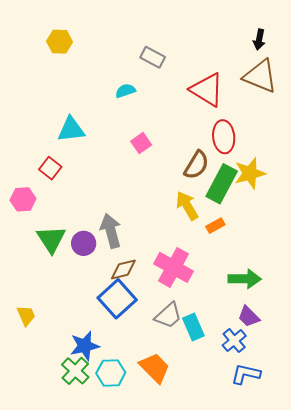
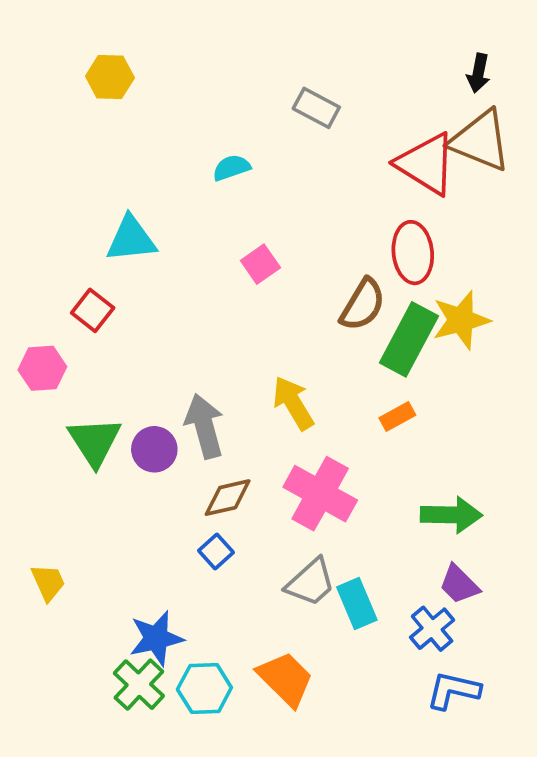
gray rectangle: (153, 57) -> (316, 108), moved
red triangle: (207, 90) -> (426, 164), moved
yellow arrow: (187, 206) -> (293, 403), moved
blue square: (117, 299) -> (216, 552), size x0.5

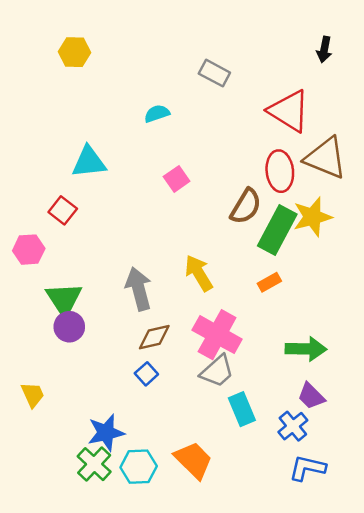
brown triangle: (480, 141) -> (326, 158), moved
purple circle: (154, 449) -> (69, 327), moved
gray trapezoid: (311, 582) -> (217, 371), moved

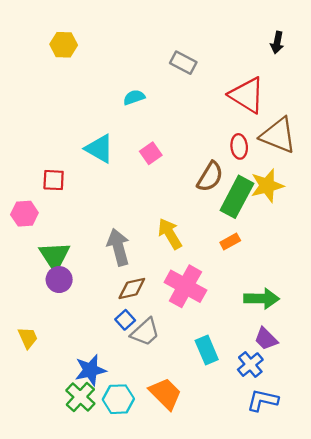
cyan triangle: (89, 162) -> (99, 149), moved, turned 36
red ellipse: (280, 171) -> (239, 146), size x0.7
red square: (63, 210) -> (54, 180), turned -35
gray trapezoid: (217, 371) -> (145, 332), moved

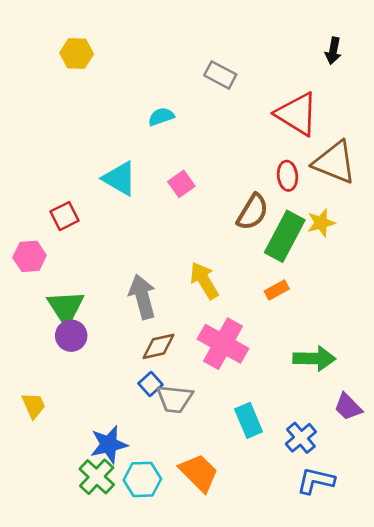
red square: (54, 180) -> (64, 216), turned -30
yellow star: (267, 186) -> (321, 223), size x0.7
gray trapezoid: (145, 332) -> (175, 399), turned 48
purple trapezoid: (266, 339) -> (348, 407), moved

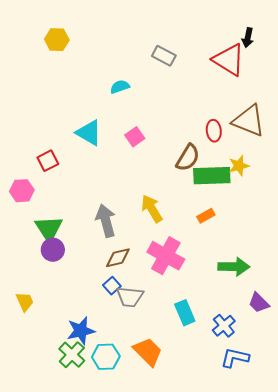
red triangle: (297, 114) -> (229, 60), moved
green rectangle: (285, 236) -> (212, 176), turned 60

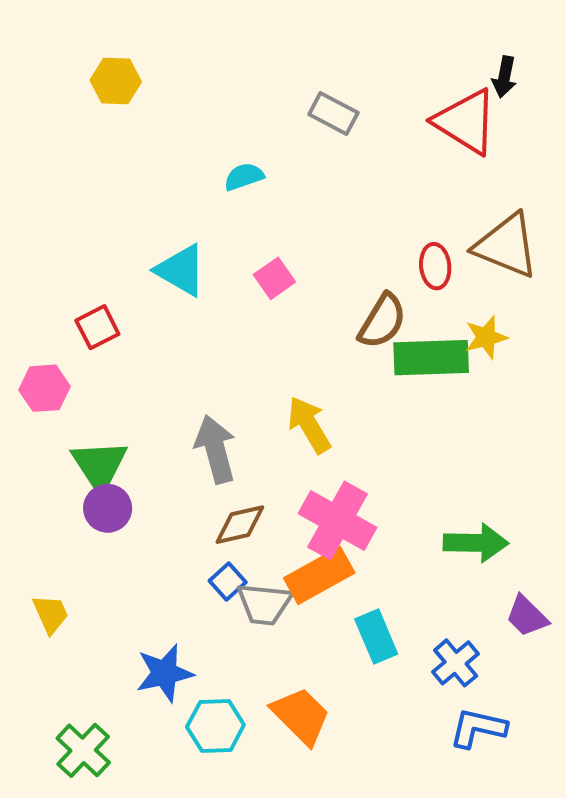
orange rectangle: (206, 216) -> (319, 575), moved, size x1.8
green cross: (72, 355) -> (83, 750), moved

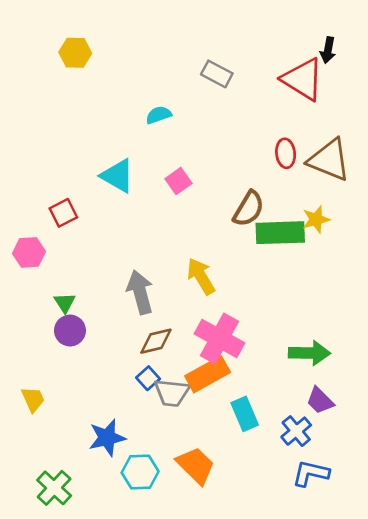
red ellipse: (435, 266) -> (286, 153), moved
green triangle: (99, 466) -> (65, 303), size x0.6
purple trapezoid: (527, 616) -> (320, 401), moved

